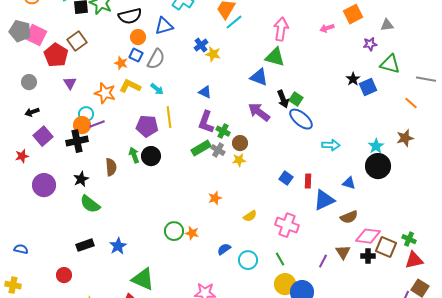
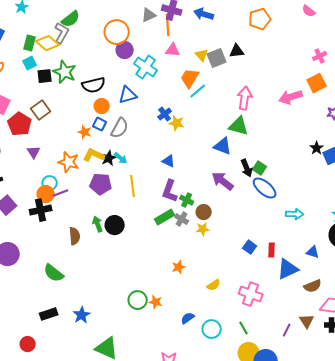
pink arrow: (327, 28) -> (291, 97), size x1.6
purple pentagon: (147, 126) -> (101, 184), moved
black star: (81, 179) -> (109, 158), moved

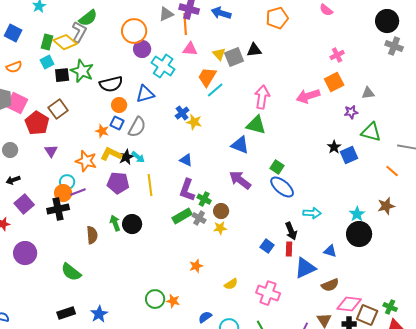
black arrow: (247, 168) -> (291, 231), moved

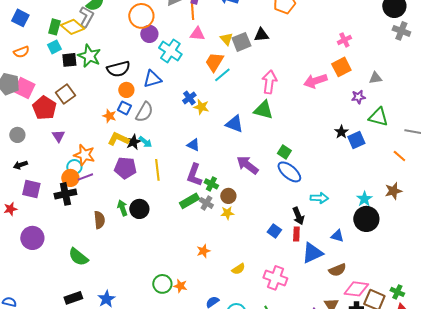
blue triangle: (240, 145) -> (234, 124), moved
orange star: (86, 161) -> (84, 155), moved
purple square: (24, 204) -> (31, 189), turned -36

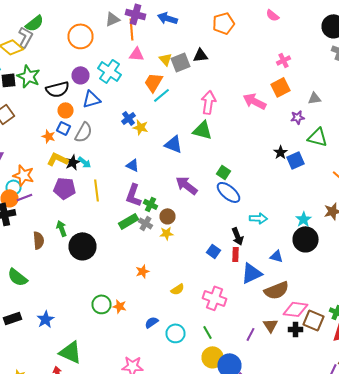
purple circle: (149, 34) -> (80, 75), moved
pink arrow: (315, 81) -> (254, 101), turned 45
black circle: (139, 209) -> (82, 246), moved, size x1.4
brown semicircle: (337, 270) -> (276, 290), size x1.4

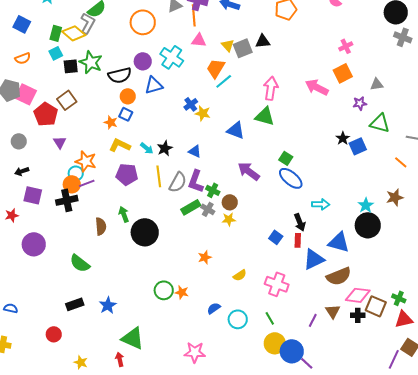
gray semicircle: (84, 132) -> (178, 182), moved
black star: (72, 162) -> (165, 148), moved
blue triangle: (276, 256) -> (339, 242), size x1.6

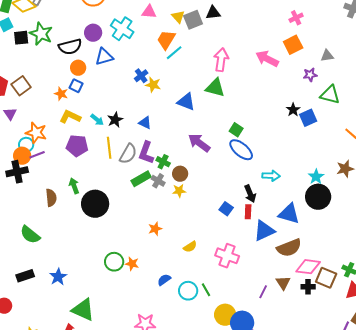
brown square: (67, 100) -> (21, 86), moved
green line: (270, 318) -> (206, 290), moved

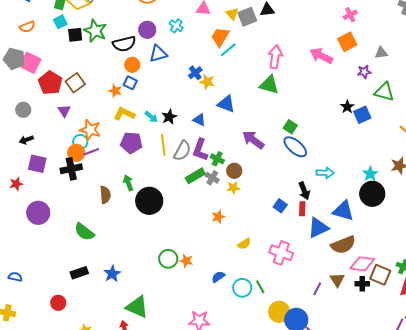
cyan cross: (122, 29) -> (176, 26), size x0.6
blue triangle: (186, 102) -> (226, 104), moved
orange star: (155, 229) -> (218, 217), moved

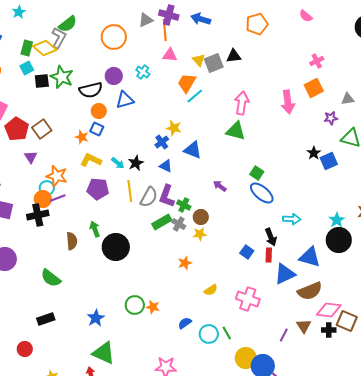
pink arrow: (321, 56) -> (288, 102), turned -125
blue cross: (195, 73) -> (162, 142), moved
purple arrow: (253, 140) -> (220, 186), size x0.6
blue star: (112, 274) -> (96, 318), moved

